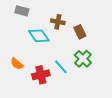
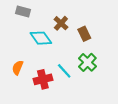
brown cross: (58, 22) -> (61, 23), turned 32
orange semicircle: (17, 64) -> (18, 68), turned 72

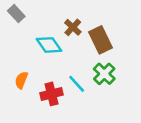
gray rectangle: (23, 12) -> (16, 14), moved, turned 32
brown rectangle: (84, 34) -> (100, 40), size x1.5

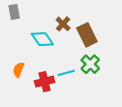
gray rectangle: (16, 14) -> (14, 12), turned 32
cyan line: (77, 84) -> (66, 73), turned -63

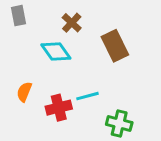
brown cross: (63, 24) -> (72, 23), moved
green cross: (90, 64) -> (119, 123), moved, turned -30

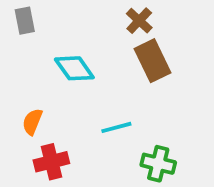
brown cross: (72, 23) -> (139, 21), moved
red cross: (59, 108) -> (51, 162), moved

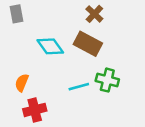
brown rectangle: (153, 61) -> (88, 44), moved, turned -36
green cross: (158, 164) -> (107, 80), moved

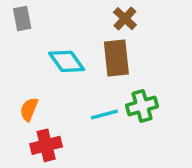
brown rectangle: (88, 44) -> (116, 58), turned 56
green cross: (107, 80) -> (142, 106), turned -30

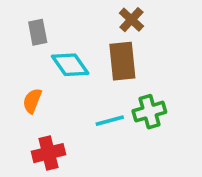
gray rectangle: (22, 19) -> (38, 32), moved
orange semicircle: (29, 109) -> (32, 101), moved

